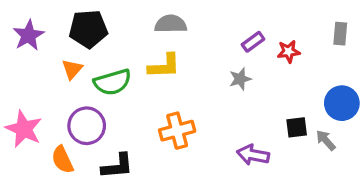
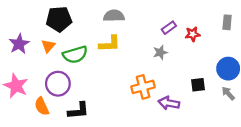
purple star: (29, 35) -> (19, 44), moved
orange cross: (177, 131) -> (143, 87), moved
gray arrow: (326, 140) -> (228, 93), moved

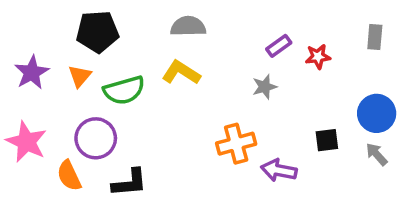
yellow L-shape: (110, 44) -> (181, 73), turned -145

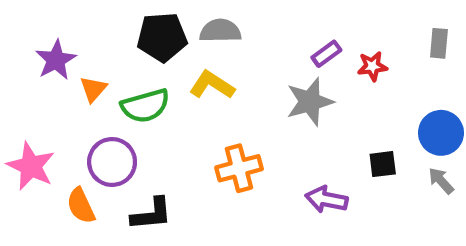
black pentagon: (97, 32) -> (162, 37), moved
purple star: (32, 73) -> (56, 60), moved
gray star: (265, 87) -> (310, 102), size x1.6
orange cross: (236, 144) -> (239, 168), moved

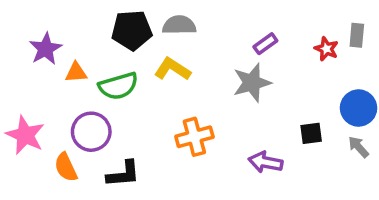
red star: (372, 66) -> (326, 49), moved, turned 30
orange triangle: (93, 89) -> (76, 72), turned 45

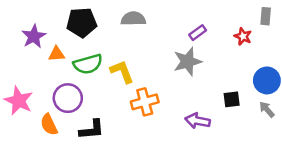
black pentagon: (132, 30) -> (82, 22), moved
gray rectangle: (357, 35) -> (266, 16), moved
yellow L-shape: (172, 69) -> (122, 72), moved, turned 36

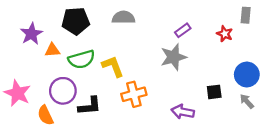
black L-shape: (92, 130) -> (90, 106), moved

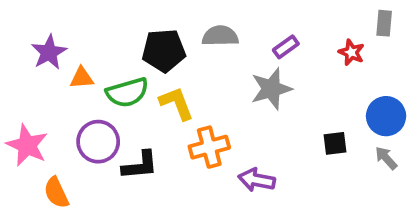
gray semicircle: (123, 17) -> (220, 36), moved
black pentagon: (76, 21) -> (164, 51), moved
purple arrow: (183, 112) -> (257, 180), moved
orange semicircle: (45, 115) -> (56, 193), moved

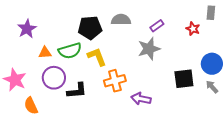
orange triangle: (82, 78) -> (45, 53), moved
black square: (335, 143) -> (184, 79), size x1.5

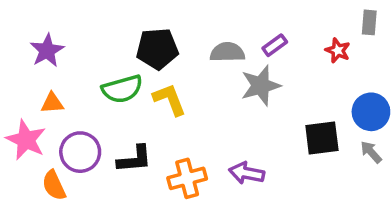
gray semicircle: (121, 20) -> (227, 52), moved
orange triangle: (45, 53) -> (52, 103), moved
purple circle: (54, 78) -> (80, 152), moved
orange cross: (115, 81) -> (187, 178), moved

